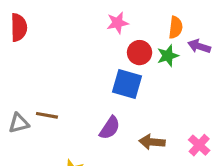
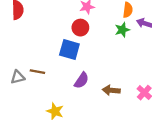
red circle: (140, 53) -> (80, 28), moved
blue square: (127, 84) -> (69, 50), moved

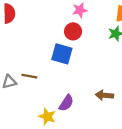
purple semicircle: (82, 80) -> (66, 103), moved

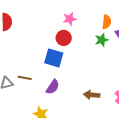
purple semicircle: (66, 103) -> (53, 87), moved

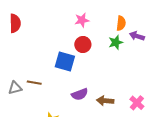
red circle: (64, 38) -> (83, 45), moved
purple semicircle: (53, 87) -> (80, 94), moved, turned 35

